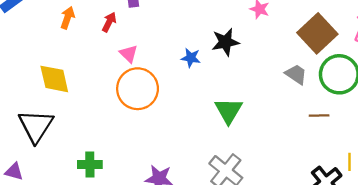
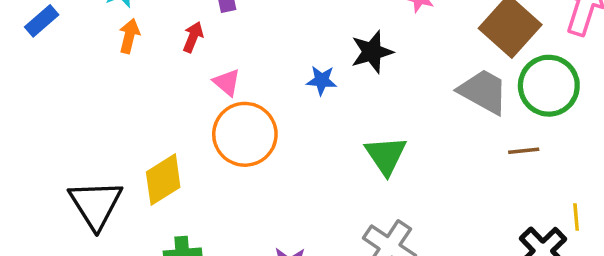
gray trapezoid: (296, 74) -> (483, 92), size x1.5
yellow diamond: (54, 79) -> (163, 180), moved, turned 76

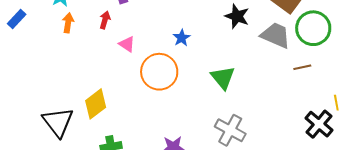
black star: (372, 52) -> (237, 16), moved, turned -30
blue star: (322, 80) -> (182, 38), turned -30
orange circle: (245, 134) -> (159, 72), moved

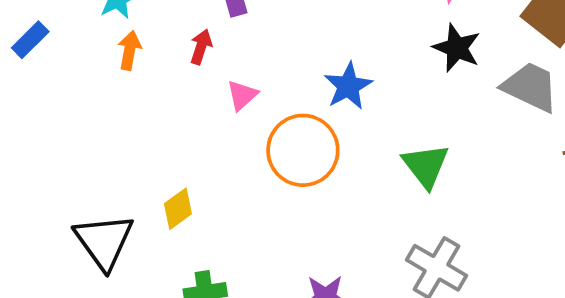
blue star: (182, 38) -> (348, 86), size x1.4
pink triangle: (127, 44) -> (242, 95), turned 42
yellow diamond: (96, 104) -> (178, 209), size x0.7

